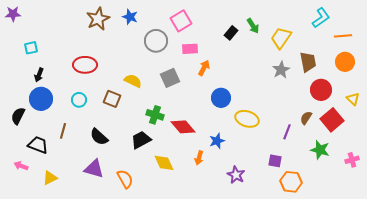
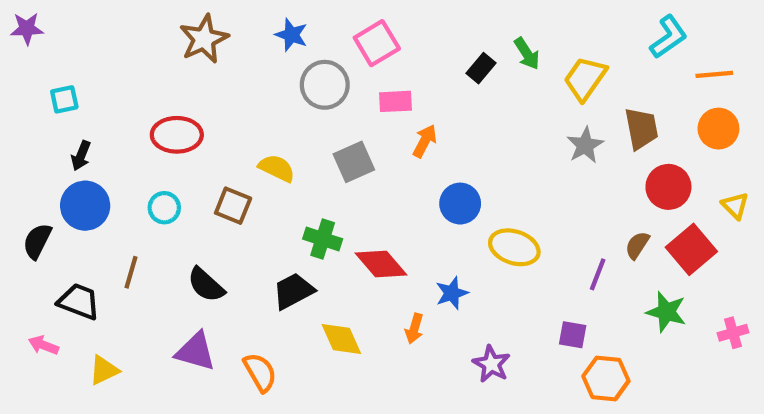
blue star: (130, 17) -> (291, 35), moved

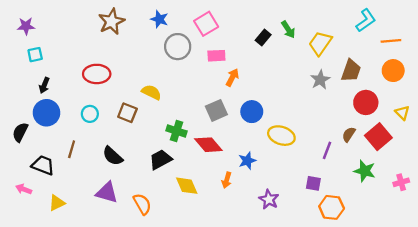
purple star: (27, 29) -> (26, 26), moved
brown trapezoid: (641, 129) -> (351, 71), turned 30
gray square: (354, 162) -> (216, 110), moved

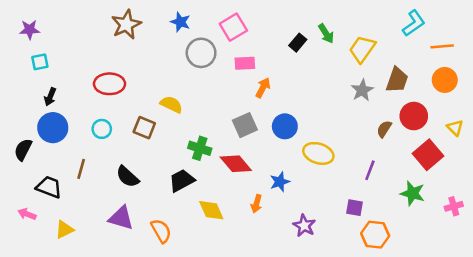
brown semicircle: (349, 134) -> (384, 129), moved

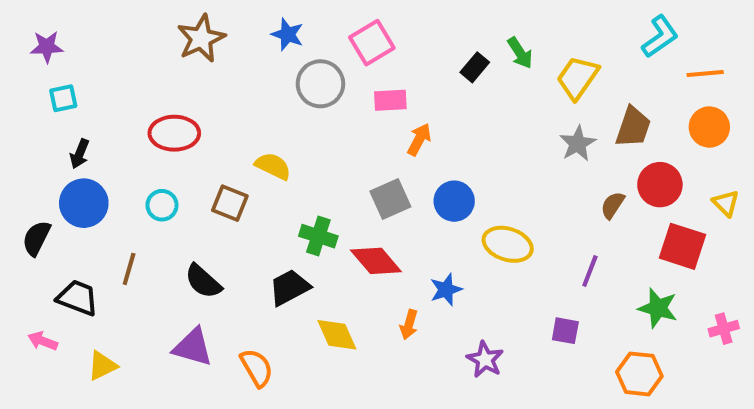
red square: (428, 155) -> (683, 246), turned -32
orange hexagon: (375, 235) -> (639, 374), moved

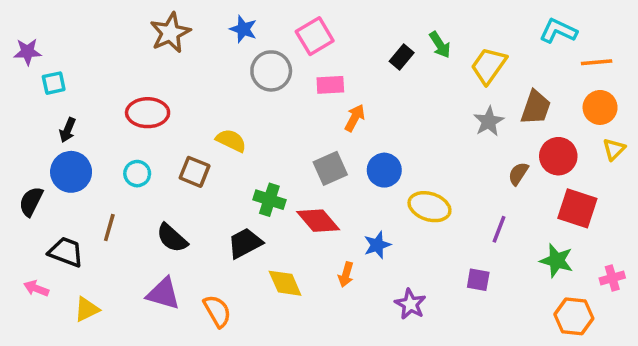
cyan L-shape: (660, 36) -> (558, 31), turned -120
purple star: (47, 47) -> (28, 52), moved
yellow triangle: (726, 203) -> (614, 149), moved, turned 30
orange hexagon: (639, 374) -> (574, 316), moved

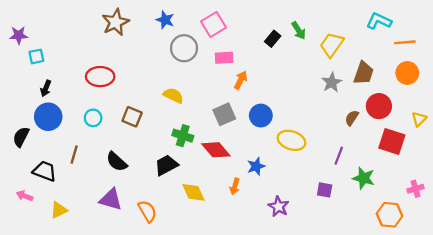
yellow semicircle: (231, 141) -> (173, 95), moved
yellow triangle: (614, 149) -> (419, 119), moved
green star: (557, 261) -> (364, 178), moved

